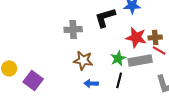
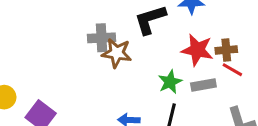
brown star: (83, 60) -> (117, 53), moved
gray rectangle: (140, 60) -> (203, 85), size x0.7

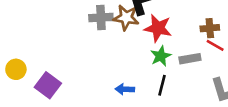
red star: (197, 50) -> (158, 28), moved
brown star: (117, 53) -> (126, 18), moved

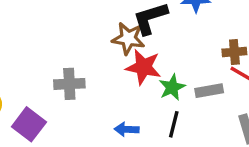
gray cross: (101, 18) -> (69, 84), moved
red star: (158, 28) -> (143, 67), moved

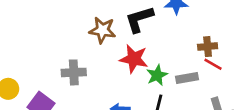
brown star: (128, 38) -> (102, 30), moved

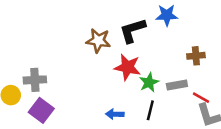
red line: (213, 64) -> (201, 98), moved
gray cross: (74, 72) -> (35, 80), moved

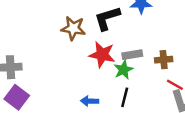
brown cross: (196, 56) -> (164, 60), moved
gray rectangle: (177, 85) -> (132, 55), moved

